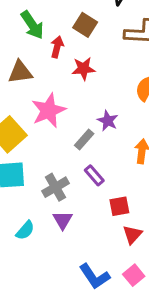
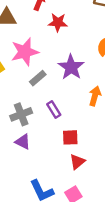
purple star: (108, 121) -> (71, 67), size x1.5
gray rectangle: (84, 140) -> (38, 78), moved
purple triangle: (63, 220) -> (23, 142), turned -42

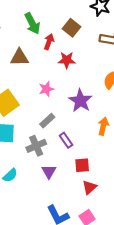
pink star: (25, 52) -> (46, 89), moved, size x0.6
gray rectangle: (38, 78) -> (47, 121), moved
purple triangle: (23, 142) -> (49, 172), moved, turned 35

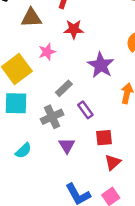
red star: (67, 60) -> (74, 29), moved
pink star: (46, 89) -> (47, 52), moved

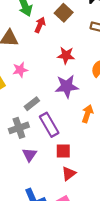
red star: (74, 29) -> (66, 55), moved
purple star: (101, 65) -> (67, 86), turned 30
purple rectangle: (85, 110) -> (49, 125), size x1.5

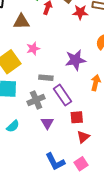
red star: (66, 55) -> (80, 12), moved
gray rectangle: (32, 104) -> (46, 78), turned 48

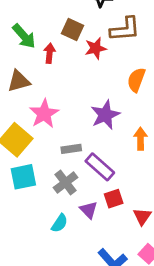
pink star: (33, 49) -> (44, 114), size x1.5
red square: (77, 117) -> (114, 199), moved
cyan semicircle: (13, 126) -> (60, 223), moved

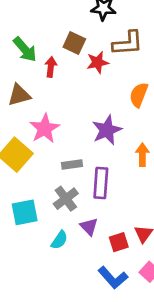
purple rectangle: (100, 167) -> (101, 183), turned 52
cyan square: (23, 177) -> (25, 212), moved
red square: (114, 199) -> (119, 242), moved

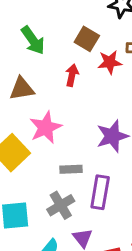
red arrow: (51, 67) -> (72, 75), moved

